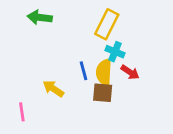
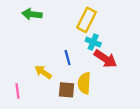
yellow semicircle: (104, 72) -> (84, 83), moved
red arrow: (130, 72) -> (105, 59), size x1.5
brown square: (103, 93) -> (66, 90), moved

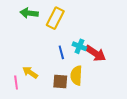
yellow rectangle: (86, 20) -> (55, 18), moved
cyan cross: (93, 42) -> (79, 46), moved
yellow arrow: (43, 72) -> (30, 72), moved

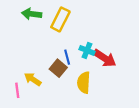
brown square: (60, 81) -> (58, 68), moved, turned 35

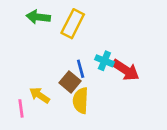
yellow semicircle: (84, 83) -> (81, 100), moved

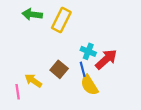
blue line: (81, 69) -> (83, 69), moved
red arrow: (126, 70) -> (106, 59), turned -75
yellow semicircle: (81, 100) -> (89, 85), moved, turned -35

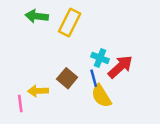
yellow arrow: (33, 81) -> (38, 91), turned -36

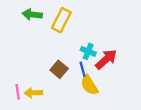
yellow arrow: (38, 91) -> (33, 93), moved

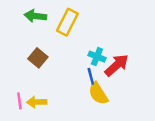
brown square: (59, 69) -> (38, 58), moved

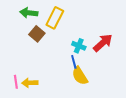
brown square: (38, 58) -> (37, 34), moved
red arrow: (117, 65) -> (103, 43), moved

